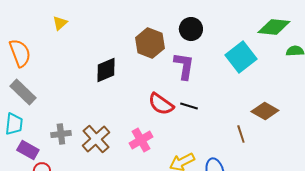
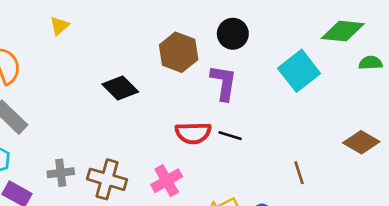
black diamond: (106, 70) -> (120, 88), turned 68
red semicircle: (161, 104) -> (193, 133), turned -36
brown diamond: (265, 111) -> (361, 142), moved
brown cross: (96, 139) -> (107, 179), turned -32

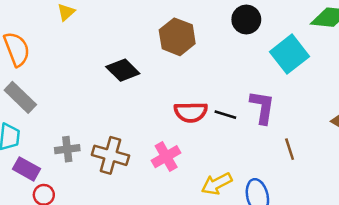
black circle: (233, 34) -> (246, 20), moved
purple L-shape: (224, 83) -> (262, 107), moved

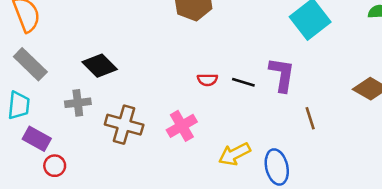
black diamond: (123, 70) -> (100, 66), moved
red semicircle: (191, 112) -> (207, 80), size x0.6
gray cross: (67, 149) -> (78, 103), moved

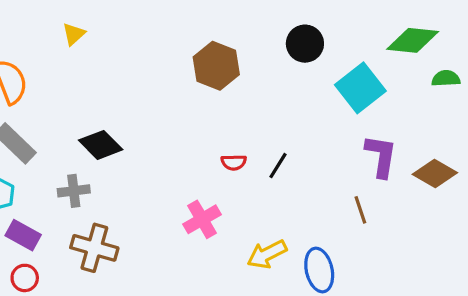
purple L-shape: (282, 75) -> (381, 156), moved
black line: (243, 82) -> (278, 166), turned -75
brown cross: (124, 125) -> (94, 248), moved
red circle: (55, 166) -> (25, 278), moved

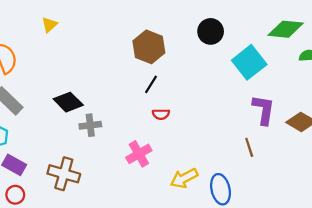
black line: (278, 166) -> (151, 84), moved
gray cross: (74, 191) -> (90, 125), moved

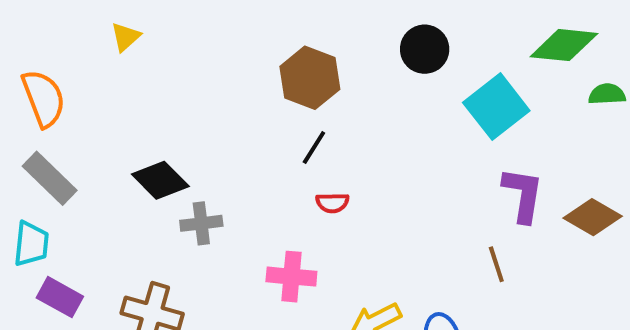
pink cross: (139, 154) -> (291, 277), turned 35

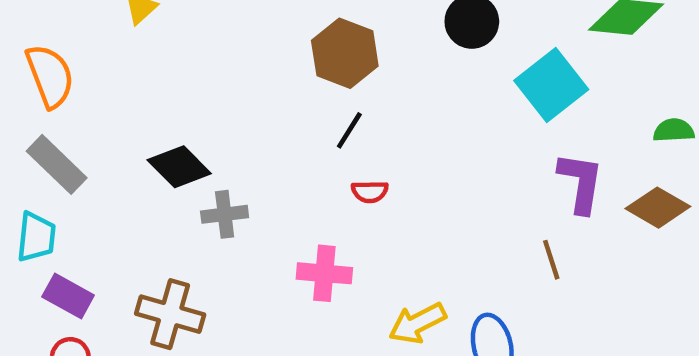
green semicircle: (607, 94) -> (674, 130), moved

